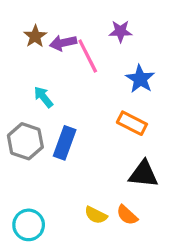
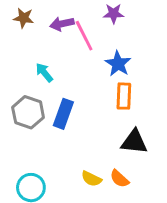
brown star: (35, 36) -> (24, 18), moved, turned -30
blue star: (140, 79) -> (118, 64), moved
orange rectangle: (132, 123) -> (124, 96), turned 65

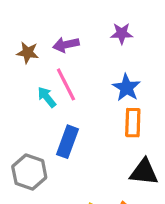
brown star: (24, 18) -> (28, 53), moved
pink line: (84, 36) -> (66, 84), moved
gray hexagon: (28, 112) -> (29, 172), moved

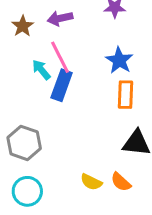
brown star: (28, 53) -> (23, 26), turned 30
blue rectangle: (68, 142) -> (62, 85), moved

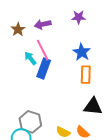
gray hexagon: (24, 143) -> (30, 122), moved

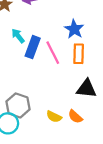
pink line: (43, 50) -> (53, 53), moved

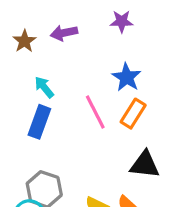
blue rectangle: (33, 47) -> (39, 122), moved
orange rectangle: (79, 54) -> (133, 114), turned 30

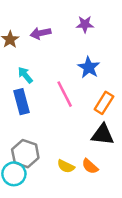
orange rectangle: (133, 114) -> (104, 103), moved
blue rectangle: (39, 122) -> (22, 102), turned -35

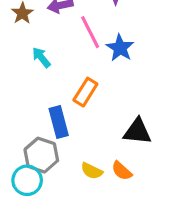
pink line: (65, 94) -> (90, 32), moved
blue rectangle: (22, 102) -> (59, 122), moved
orange rectangle: (104, 103) -> (85, 92), moved

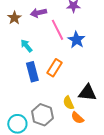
blue rectangle: (59, 122) -> (32, 72), moved
gray hexagon: (41, 155) -> (42, 115), moved
yellow semicircle: (92, 171) -> (68, 103), moved, turned 40

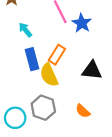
black triangle: (87, 93) -> (92, 70), moved
yellow semicircle: (68, 103) -> (49, 75), moved, size x1.5

